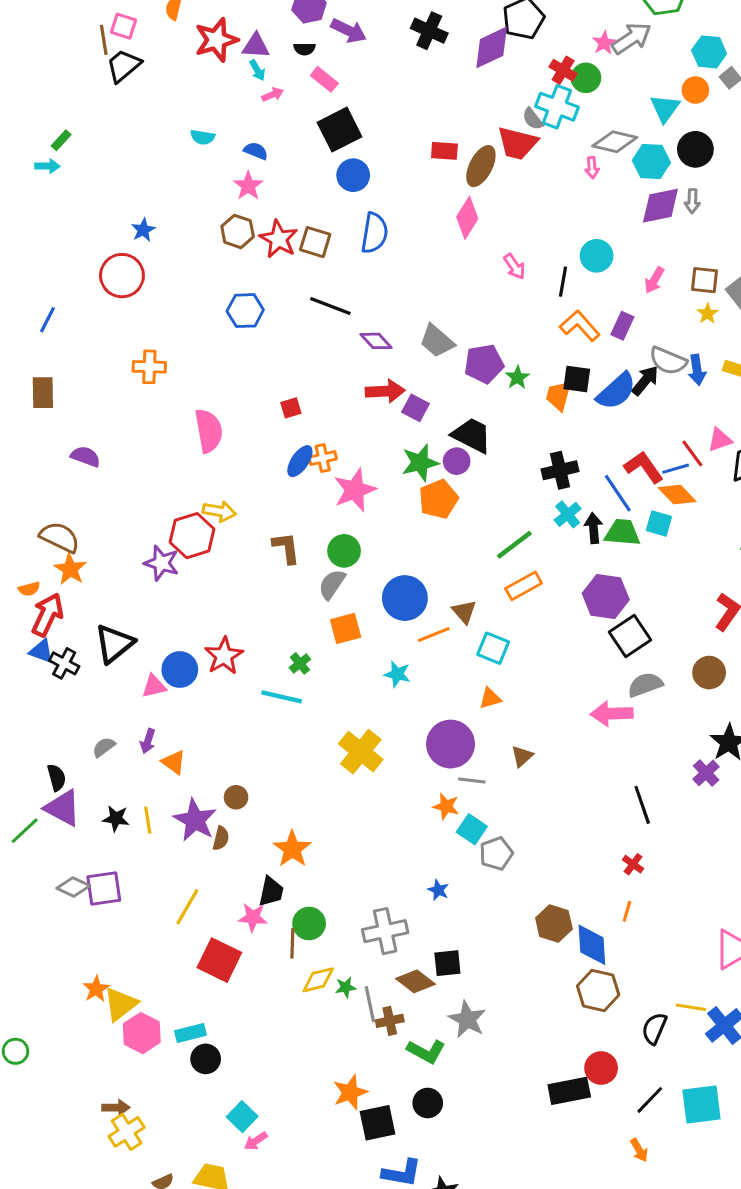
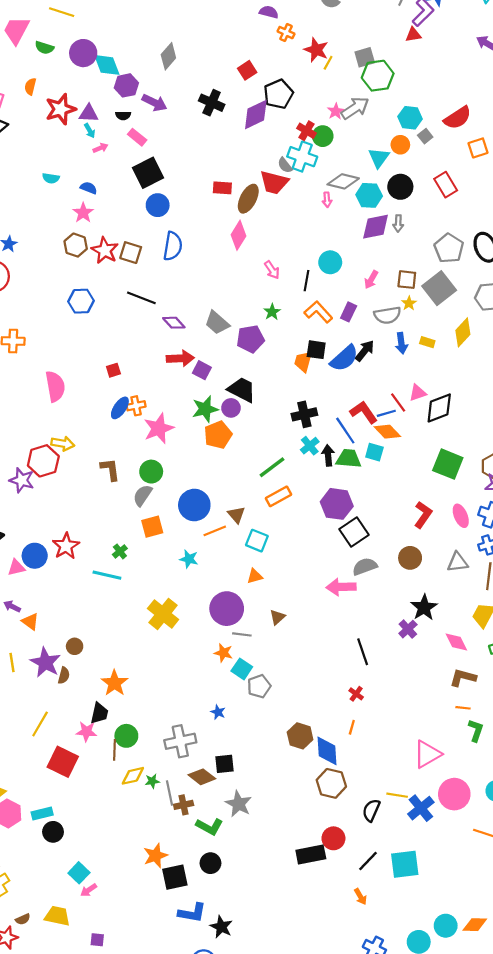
gray semicircle: (668, 361) -> (387, 315), moved, turned -32
green star: (517, 377) -> (272, 312), moved
purple arrow: (148, 741) -> (12, 606), turned 98

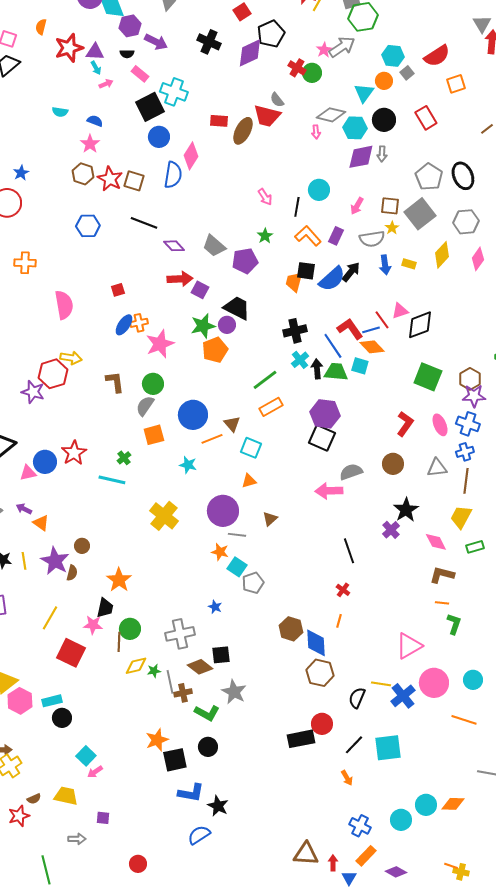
cyan cross: (302, 157) -> (174, 92), moved
pink diamond: (239, 235) -> (191, 156), moved
black square: (354, 532) -> (322, 438), moved, turned -32

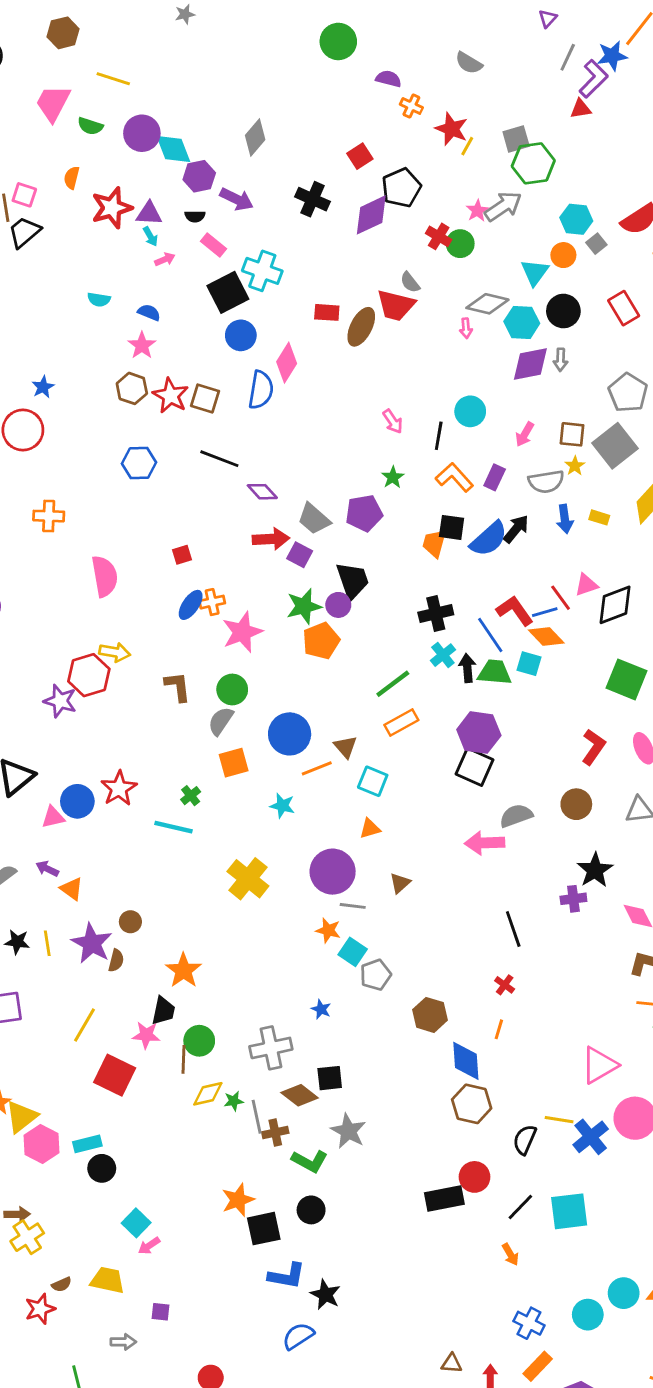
gray trapezoid: (214, 246) -> (314, 519), moved
black trapezoid: (237, 308) -> (353, 581), turned 44
purple cross: (391, 530) -> (573, 899), turned 36
brown hexagon: (291, 629) -> (430, 1015), moved
brown triangle: (306, 854) -> (452, 1363), size x0.6

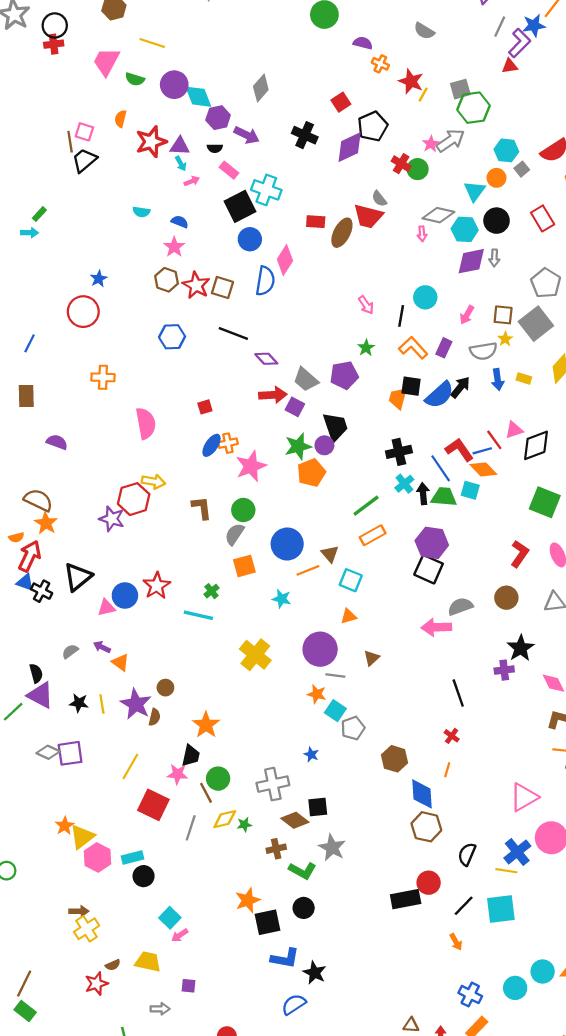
brown line: (183, 1059) -> (206, 793), turned -30
gray line: (257, 1117) -> (191, 828), moved, turned 30
yellow line: (559, 1120) -> (506, 871), moved

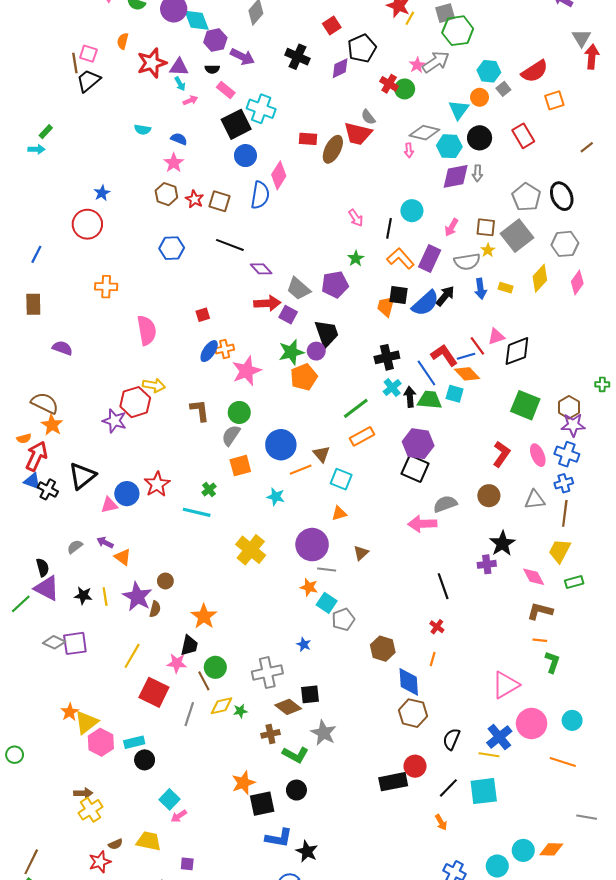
purple diamond: (350, 147) -> (340, 68), size x0.7
red star: (196, 285) -> (195, 199), size x0.7
purple rectangle: (444, 348) -> (430, 259), size x1.4

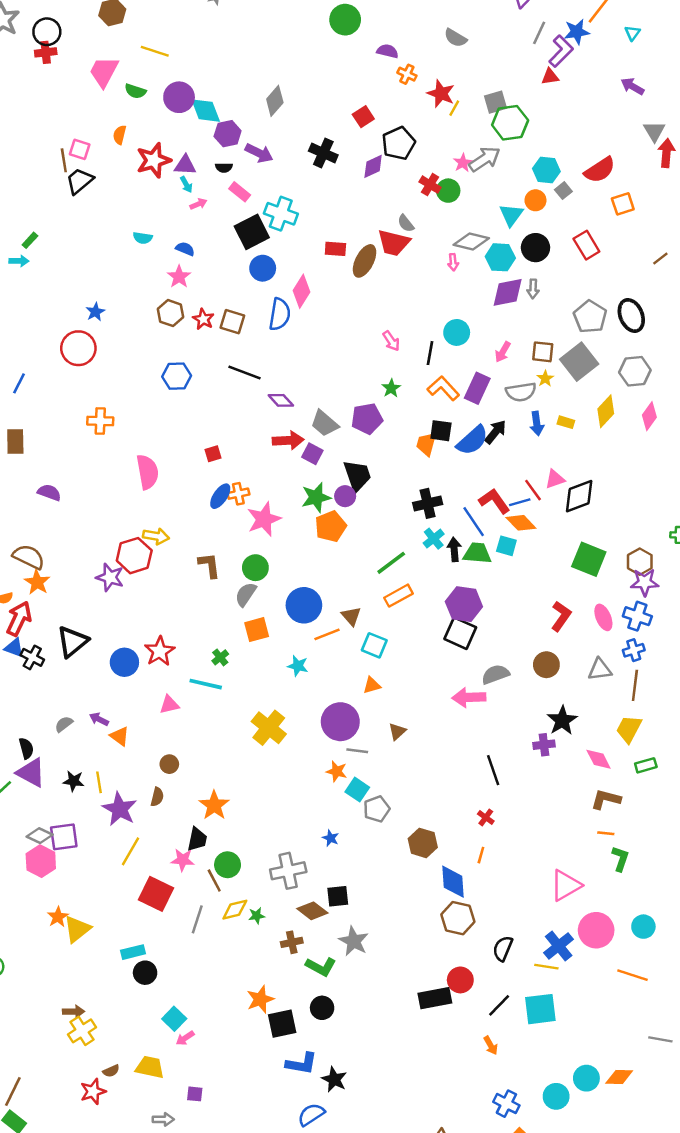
pink triangle: (109, 505) -> (169, 705), moved
purple star: (137, 597) -> (120, 809), moved
pink hexagon: (101, 742) -> (41, 861), moved

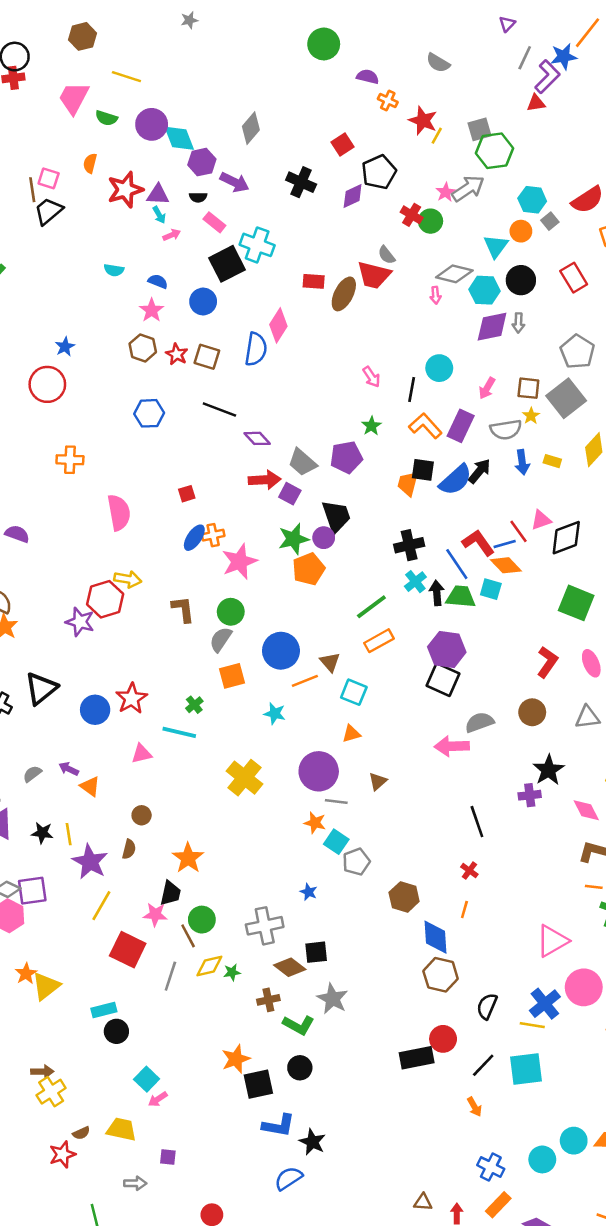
blue circle: (263, 268) -> (203, 301), moved

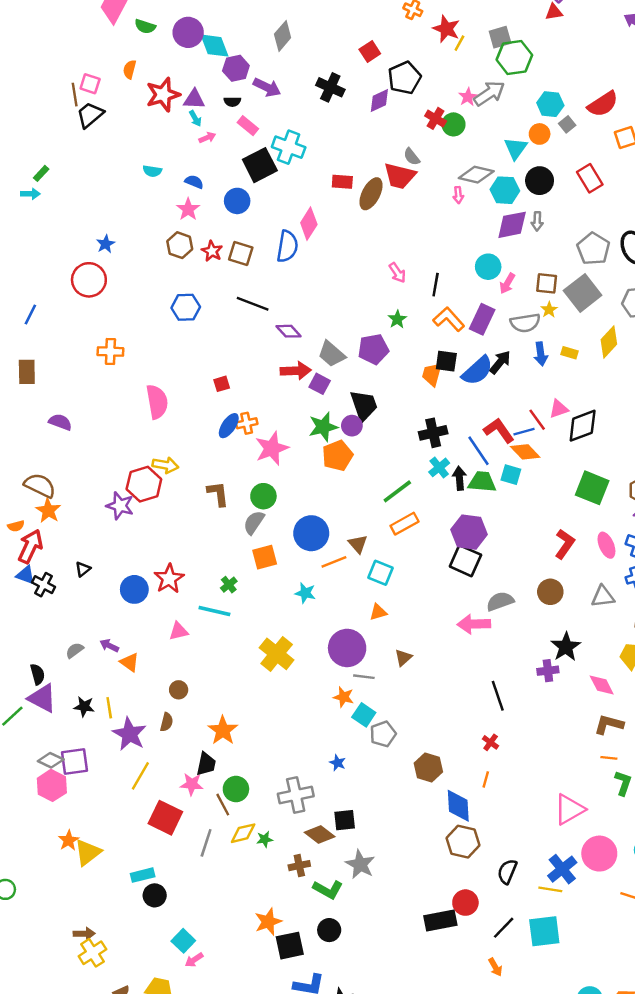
cyan circle: (439, 368) -> (488, 267), moved
black triangle: (41, 688) -> (83, 569), size x0.5

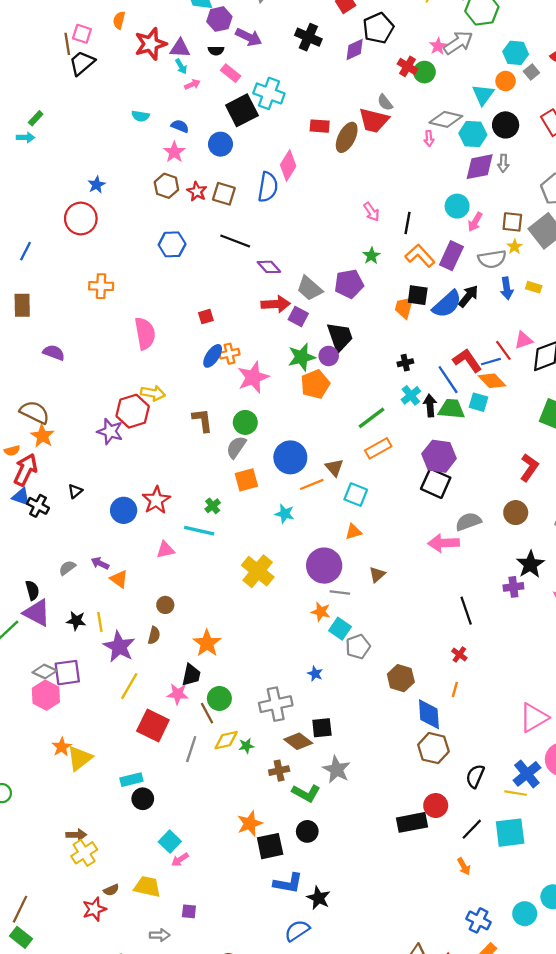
black cross: (433, 433) -> (405, 363), size x0.6

